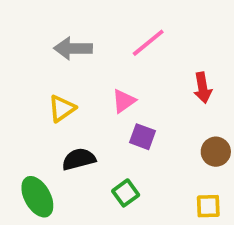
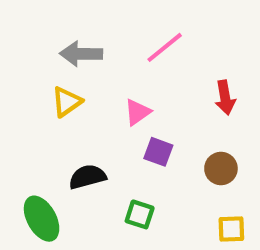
yellow triangle: (62, 108) -> (67, 102), moved
brown circle: (216, 152) -> (221, 168), moved
green square: (126, 193) -> (140, 214), turned -36

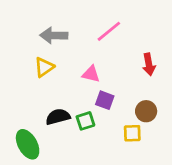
pink triangle: (138, 112) -> (91, 74), turned 48
green square: (140, 214) -> (85, 121), moved, turned -36
yellow square: (231, 229) -> (132, 133), moved

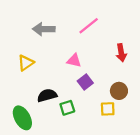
yellow triangle: (44, 67) -> (26, 63), moved
purple square: (105, 100) -> (85, 82), turned 32
green square: (85, 121) -> (67, 108), moved

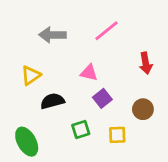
black semicircle: (47, 95) -> (52, 101), moved
yellow square: (108, 109) -> (117, 135), moved

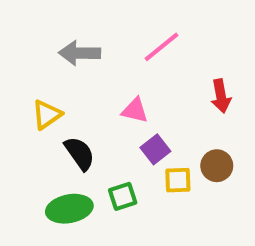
black semicircle: (52, 101) -> (80, 153), turned 70
yellow square: (117, 135) -> (178, 180), moved
green ellipse: (27, 142) -> (69, 209), moved, turned -72

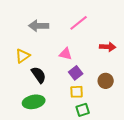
red arrow: (221, 96) -> (108, 47), turned -77
yellow square: (178, 180) -> (77, 92), moved
green square: (123, 196) -> (83, 110), moved

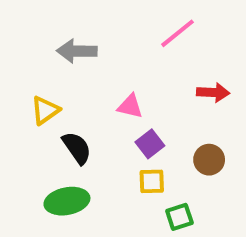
pink line: (79, 23) -> (177, 33), moved
green square: (83, 110) -> (179, 217), moved

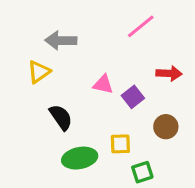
yellow triangle: (45, 110) -> (39, 72), moved
purple square: (150, 144) -> (133, 97), moved
green ellipse: (67, 201) -> (80, 158), moved

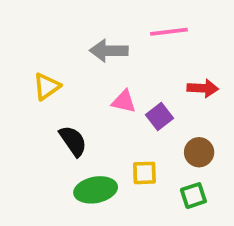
pink line: (141, 26) -> (169, 32), turned 32
gray arrow: (61, 40) -> (109, 51), moved
green square: (142, 172) -> (193, 196), moved

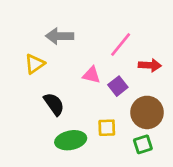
pink line: (169, 32) -> (121, 44), moved, turned -44
gray arrow: (109, 51) -> (60, 36), moved
brown circle: (199, 152) -> (147, 112), size x1.5

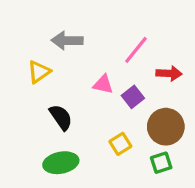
yellow square: (107, 128) -> (120, 144), turned -30
green ellipse: (71, 140) -> (61, 163), moved

